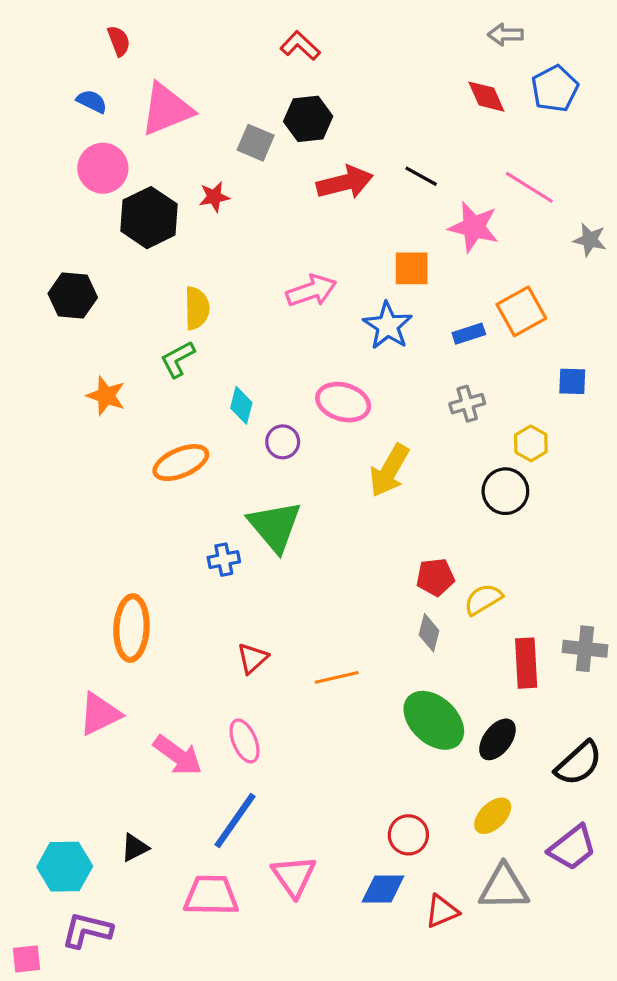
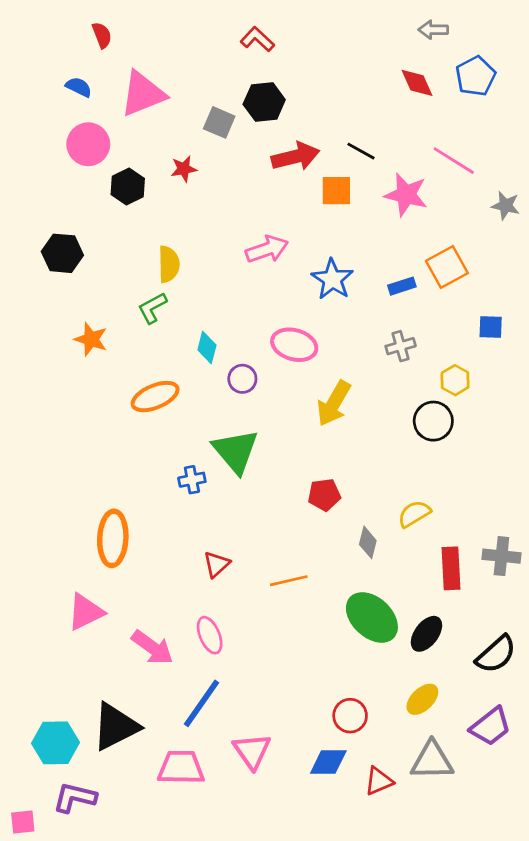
black hexagon: (149, 218) -> (128, 187), size x0.7
orange square: (412, 268) -> (336, 191), moved
red pentagon: (435, 577) -> (324, 495), moved
black triangle: (135, 848) -> (116, 727), size x2.0

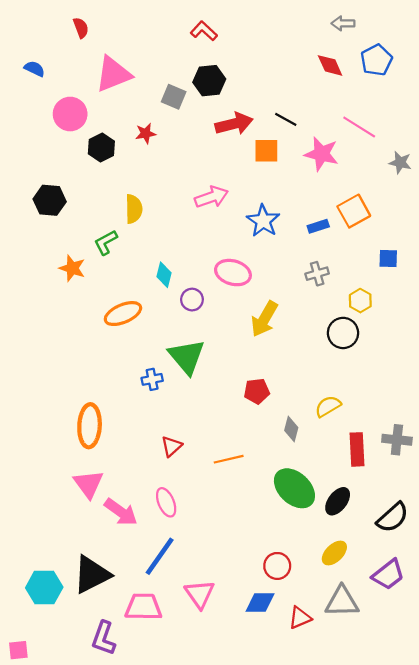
blue semicircle: (79, 87) -> (35, 69), moved
green L-shape: (152, 308) -> (106, 242), moved
pink triangle: (86, 612) -> (88, 484), moved, turned -40
purple L-shape: (75, 797) -> (104, 638), moved, turned -84

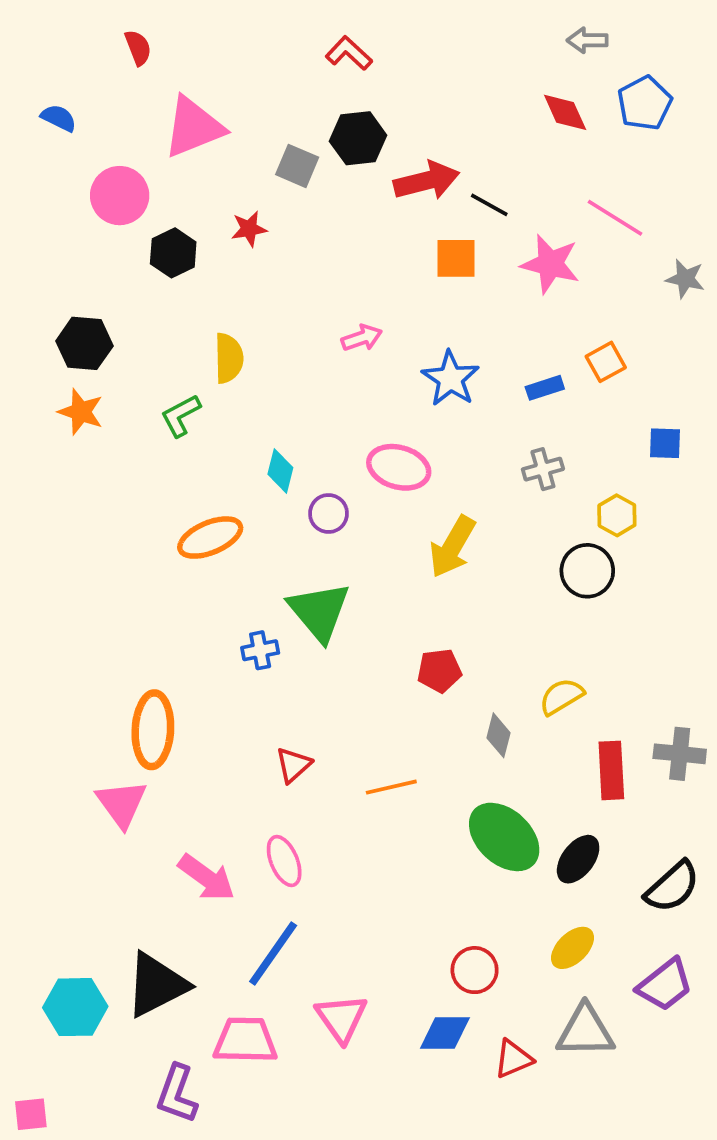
red arrow: (234, 124) -> (426, 181), moved
pink arrow: (211, 197) -> (362, 338), size x0.7
orange square: (354, 211) -> (606, 362), size x0.7
orange star: (72, 268) -> (81, 412), moved
pink triangle: (88, 484) -> (121, 804), moved

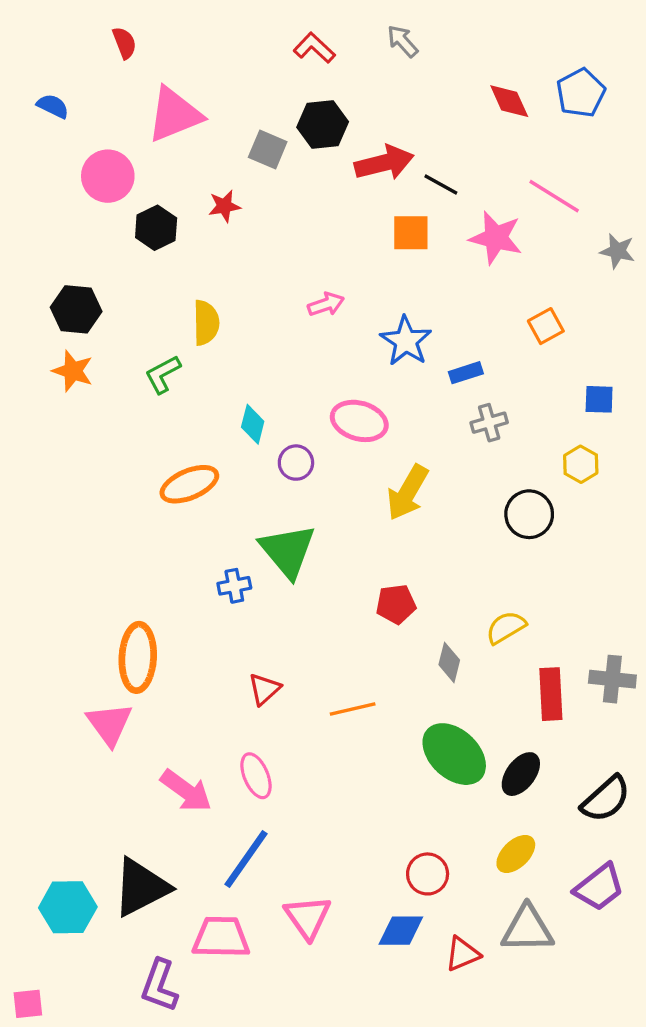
gray arrow: (587, 40) -> (403, 41), moved, turned 48
blue rectangle: (545, 388) -> (466, 373), moved
yellow hexagon: (617, 515) -> (581, 464), moved

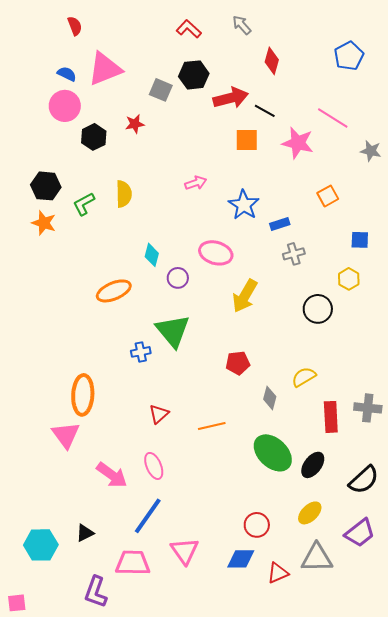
red diamond: (509, 101) -> (272, 61), moved, turned 40
blue semicircle: (53, 106) -> (67, 74), moved
green L-shape: (163, 374) -> (84, 204), moved
black triangle: (141, 887) -> (85, 533), size x0.5

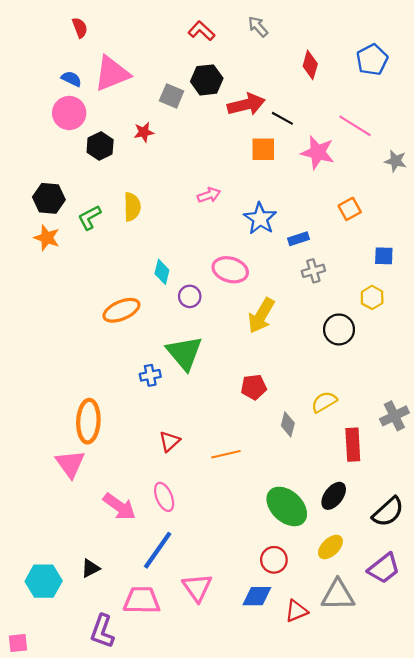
red diamond: (272, 61) -> (310, 65), moved
gray cross: (368, 408) -> (394, 416), moved, turned -32
green ellipse: (273, 453) -> (287, 506), moved

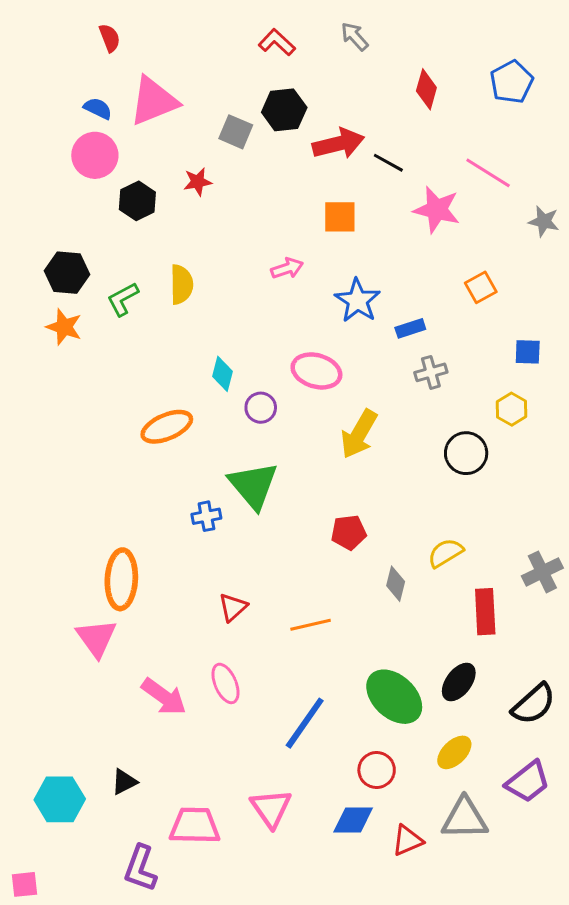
orange square: (263, 149) -> (340, 217), moved
blue line: (158, 550) -> (305, 723), moved

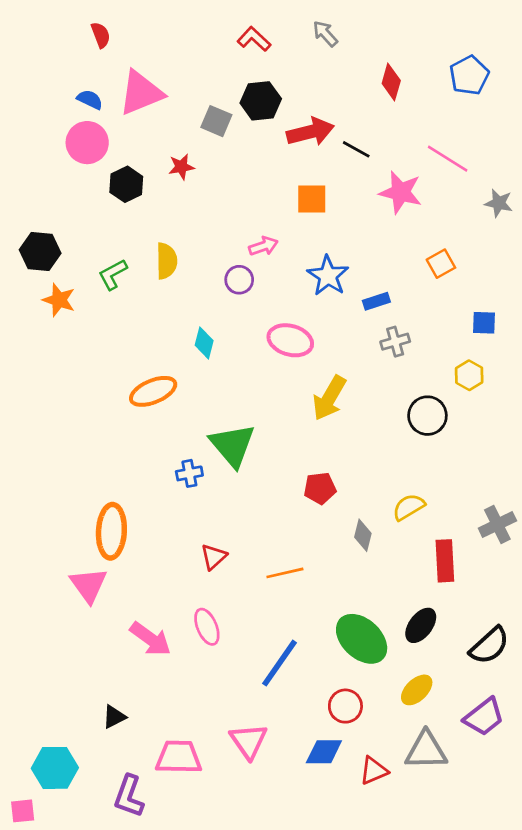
black hexagon: (67, 273) -> (40, 252), moved
purple circle: (261, 408) -> (239, 280), moved
cyan hexagon: (60, 799) -> (55, 768), moved

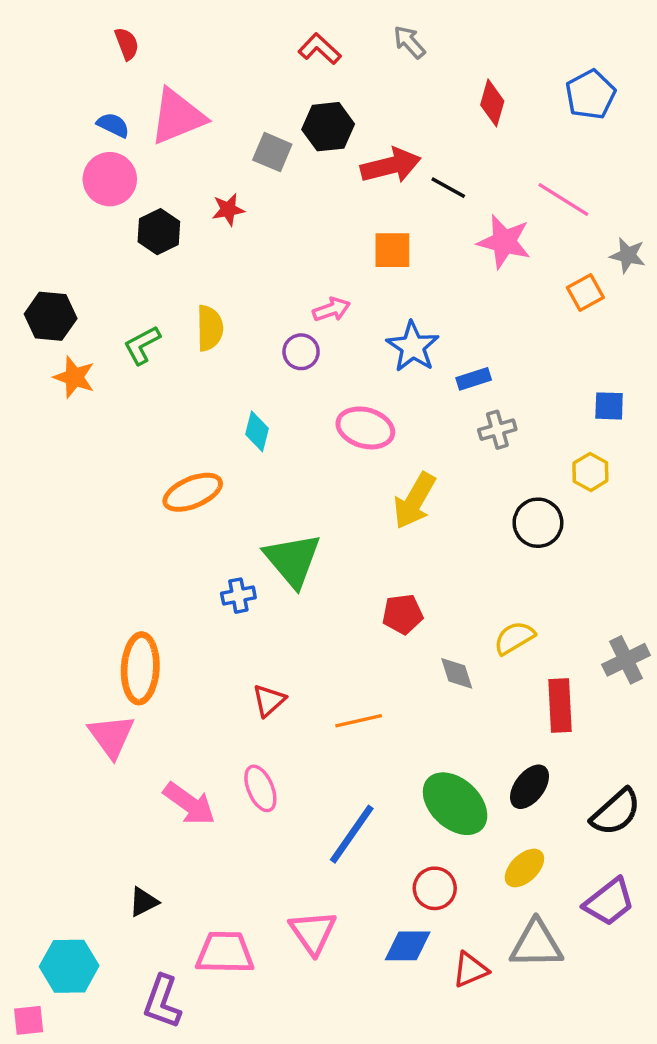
orange square: (441, 264) -> (585, 293), moved
gray diamond: (363, 535) -> (457, 673), turned -32

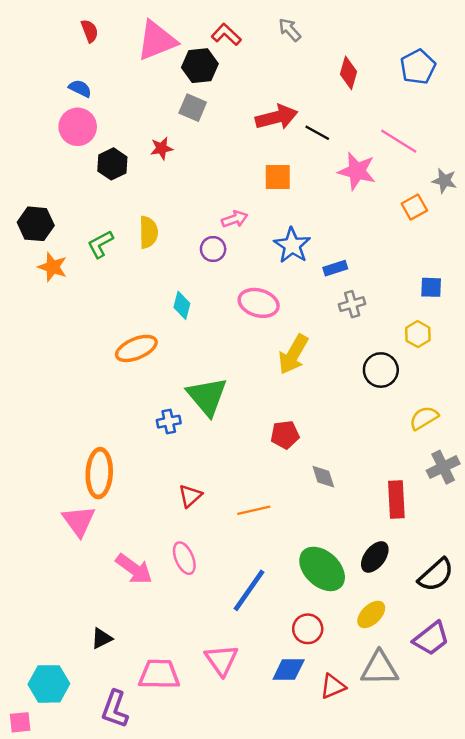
pink triangle: (177, 117) -> (157, 41), moved
black hexagon: (328, 127) -> (200, 66), moved
yellow semicircle: (514, 638) -> (424, 418), moved

